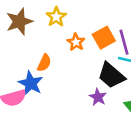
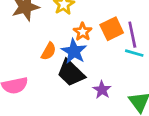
black trapezoid: (111, 75) -> (71, 73), moved
blue star: (31, 83) -> (74, 51), moved

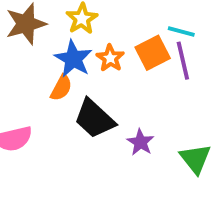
blue star: (74, 51) -> (73, 59), moved
cyan line: (134, 53) -> (181, 32), moved

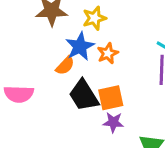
orange square: (153, 53) -> (111, 98), moved
purple star: (140, 142) -> (113, 122), turned 30

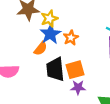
yellow star: (94, 18) -> (49, 19), moved
black trapezoid: (84, 95) -> (55, 69), turned 30

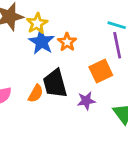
orange semicircle: (41, 49) -> (36, 94), moved
orange square: (75, 70) -> (101, 71), moved

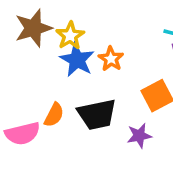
black trapezoid: (55, 84) -> (97, 114), turned -84
orange semicircle: (36, 94) -> (54, 115), moved

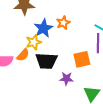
yellow star: (70, 36) -> (34, 42), moved
orange star: (111, 59) -> (63, 23), moved

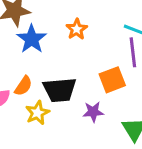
blue star: (43, 28) -> (32, 39), moved
yellow star: (34, 42) -> (37, 113), moved

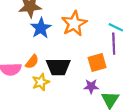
orange star: (77, 29) -> (74, 24), size x1.6
purple star: (93, 112) -> (91, 86), moved

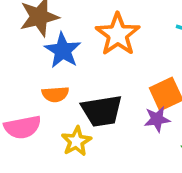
orange semicircle: (32, 62) -> (55, 94), moved, turned 56
purple star: (91, 86) -> (157, 119), moved

